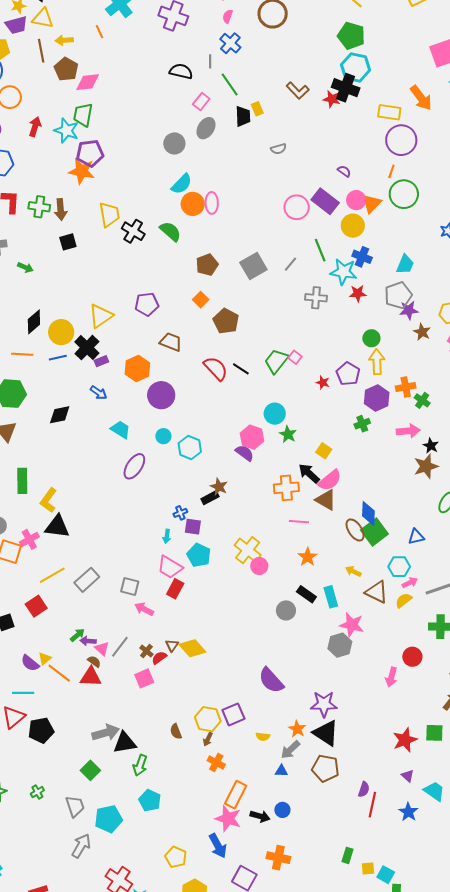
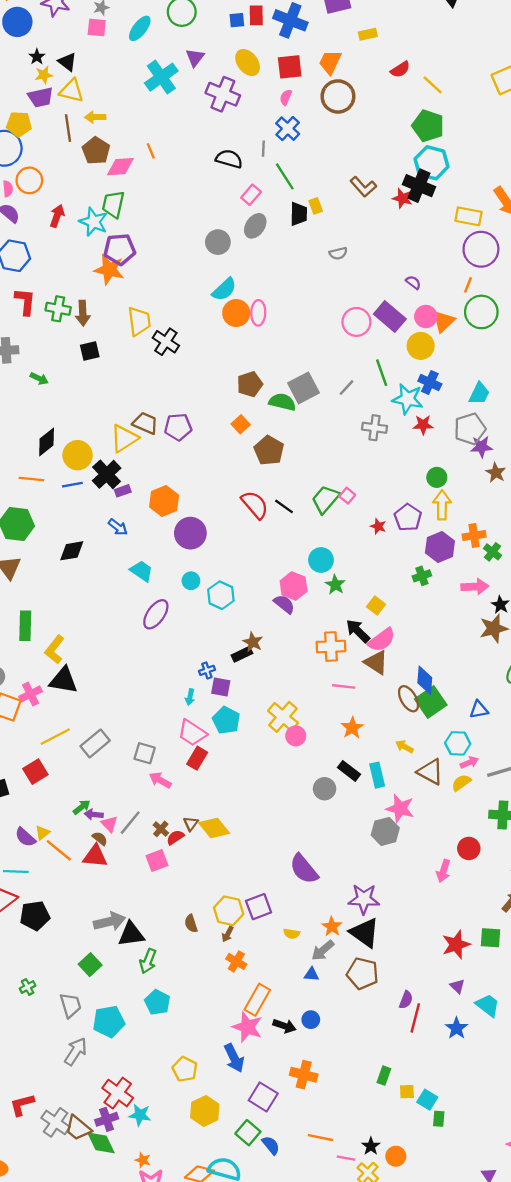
orange line: (99, 32) -> (151, 151), moved
green semicircle: (170, 231) -> (282, 402), moved, turned -30
brown trapezoid: (171, 342) -> (145, 423), moved

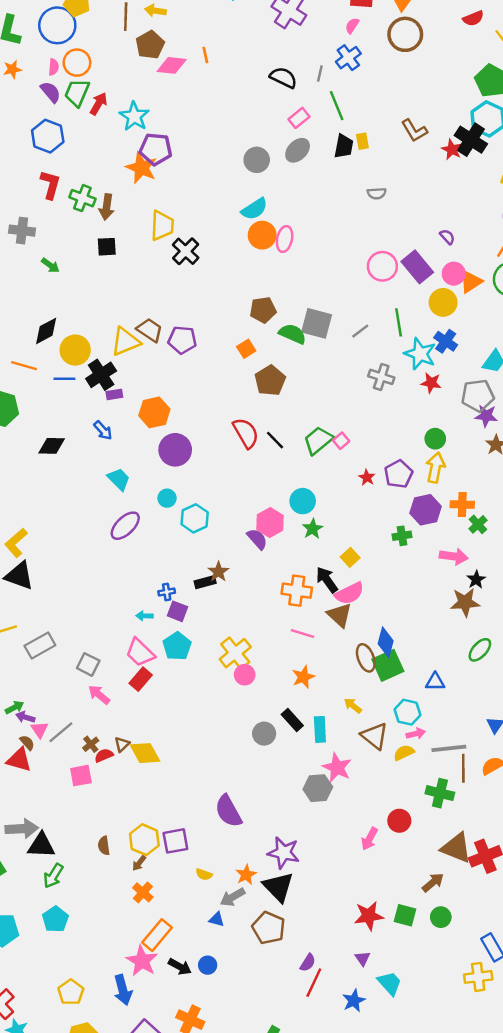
green trapezoid: (113, 204) -> (77, 93), moved
gray square: (304, 388) -> (317, 323), turned 32
cyan arrow: (190, 697) -> (145, 616), turned 70

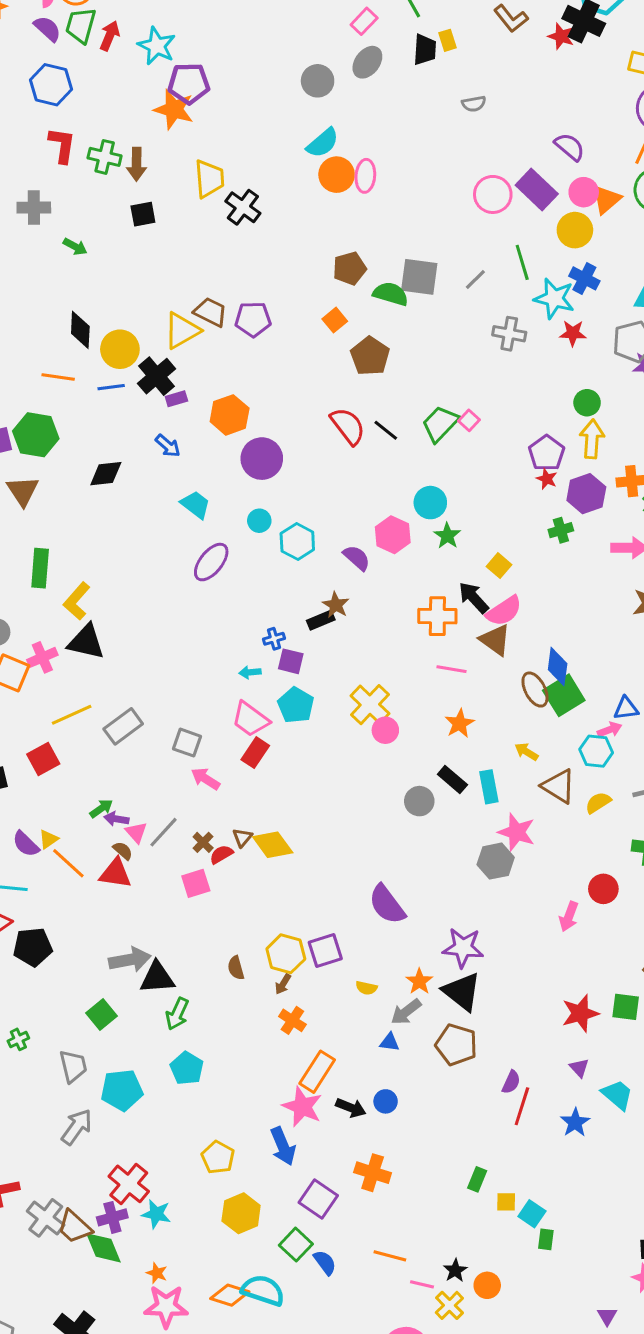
purple semicircle: (447, 237) -> (570, 147), size x1.5
black diamond: (46, 331) -> (80, 330), turned -52
red star: (367, 477) -> (547, 479), moved
purple semicircle: (257, 539) -> (357, 558), moved
pink arrow: (416, 734) -> (610, 730), moved

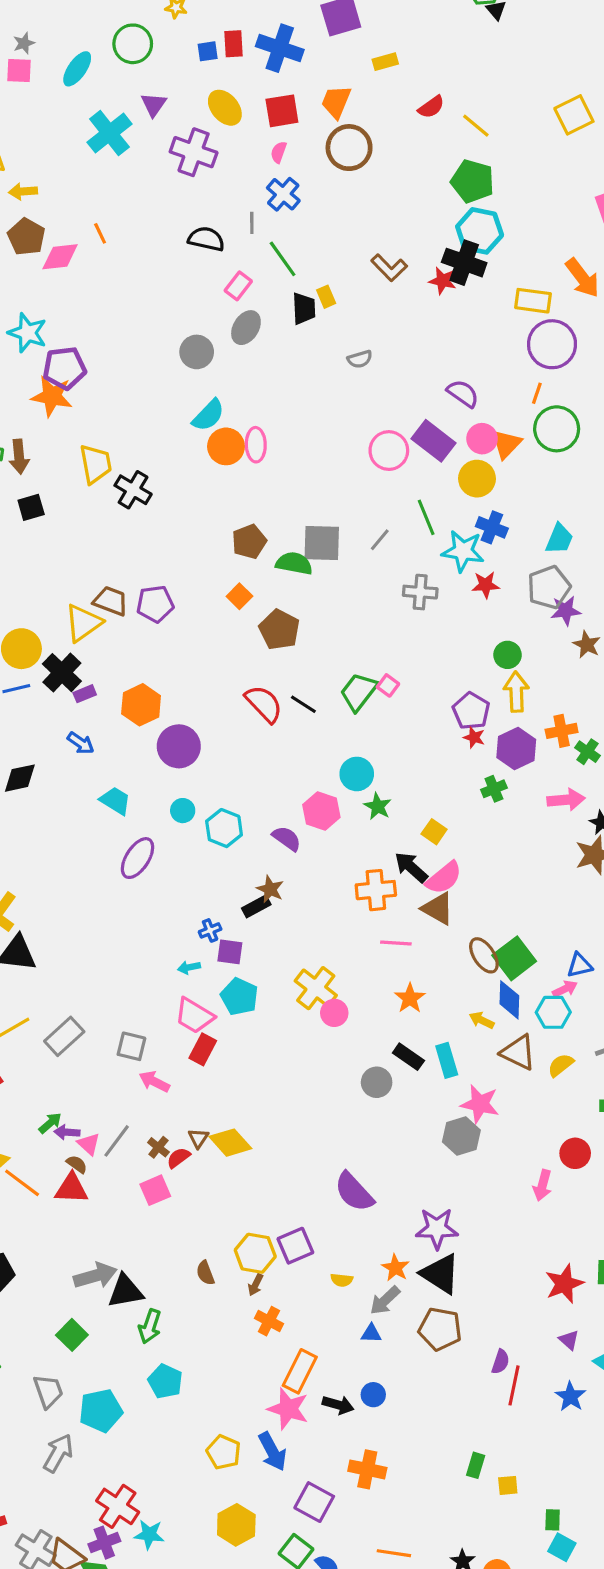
blue diamond: (558, 667) -> (509, 1000), moved
yellow pentagon: (218, 1157) -> (224, 1452), moved
cyan square: (532, 1214) -> (562, 1547), moved

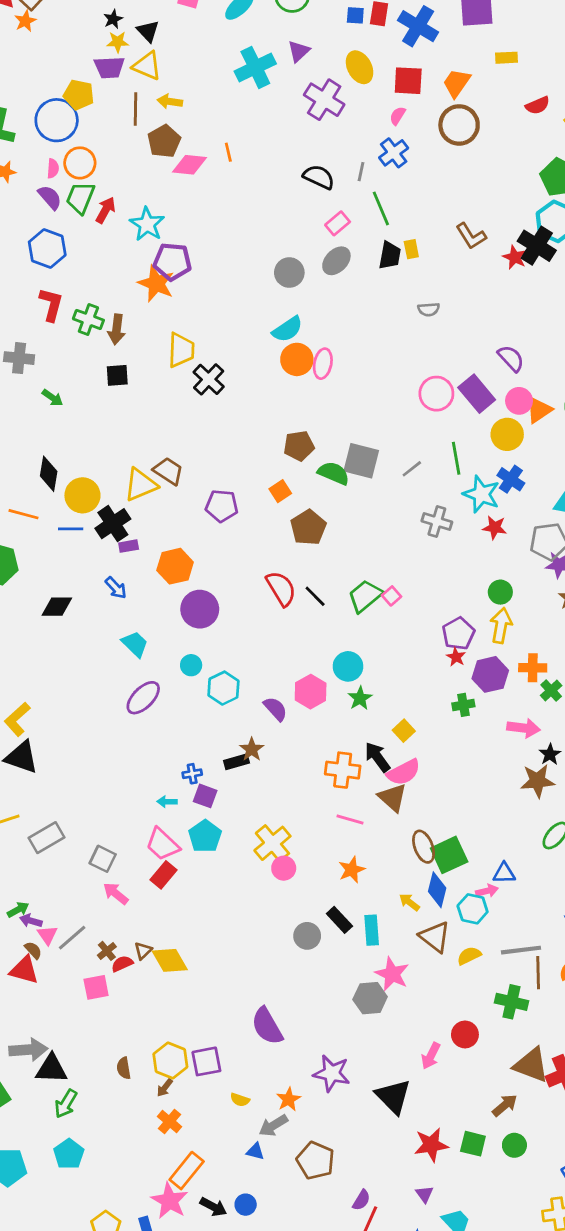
purple pentagon: (155, 604) -> (222, 506), moved
black triangle: (440, 1274) -> (393, 1096), moved

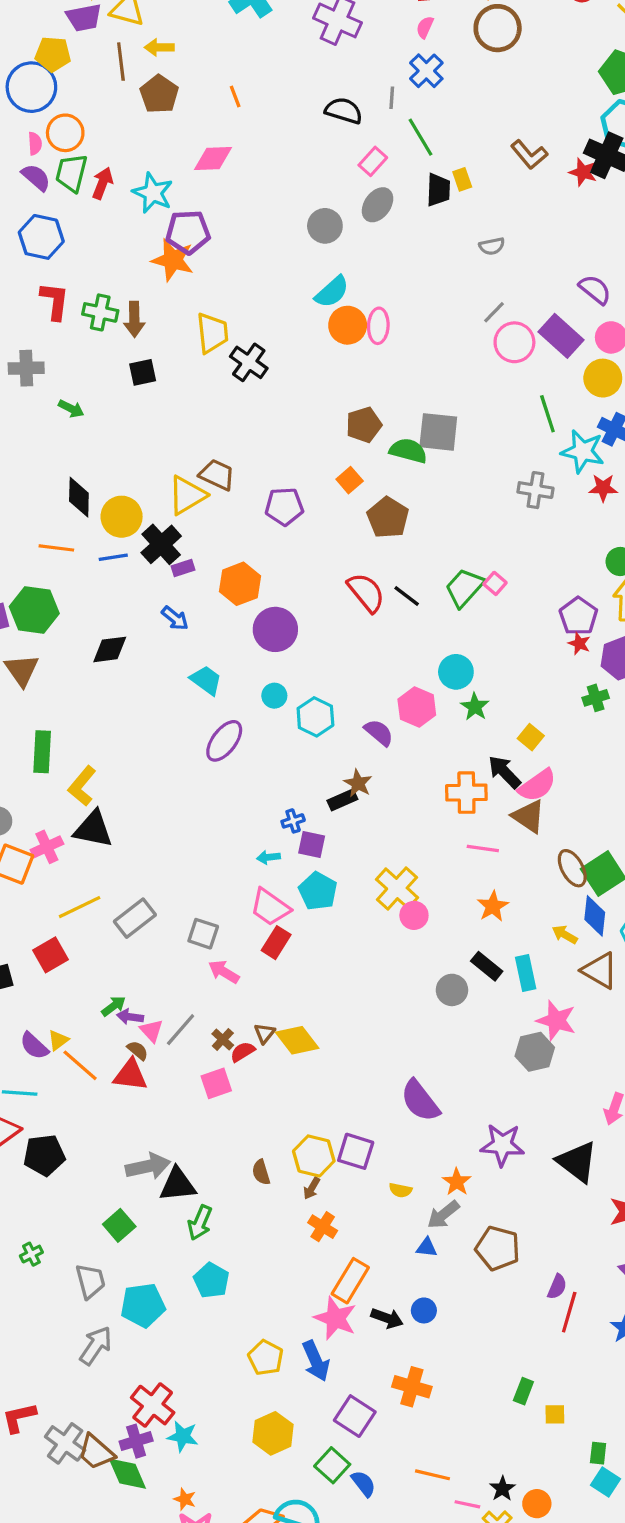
pink diamond: (189, 165) -> (213, 159), moved
gray line: (412, 469) -> (494, 312), moved
purple square: (206, 1061) -> (356, 1151), turned 36

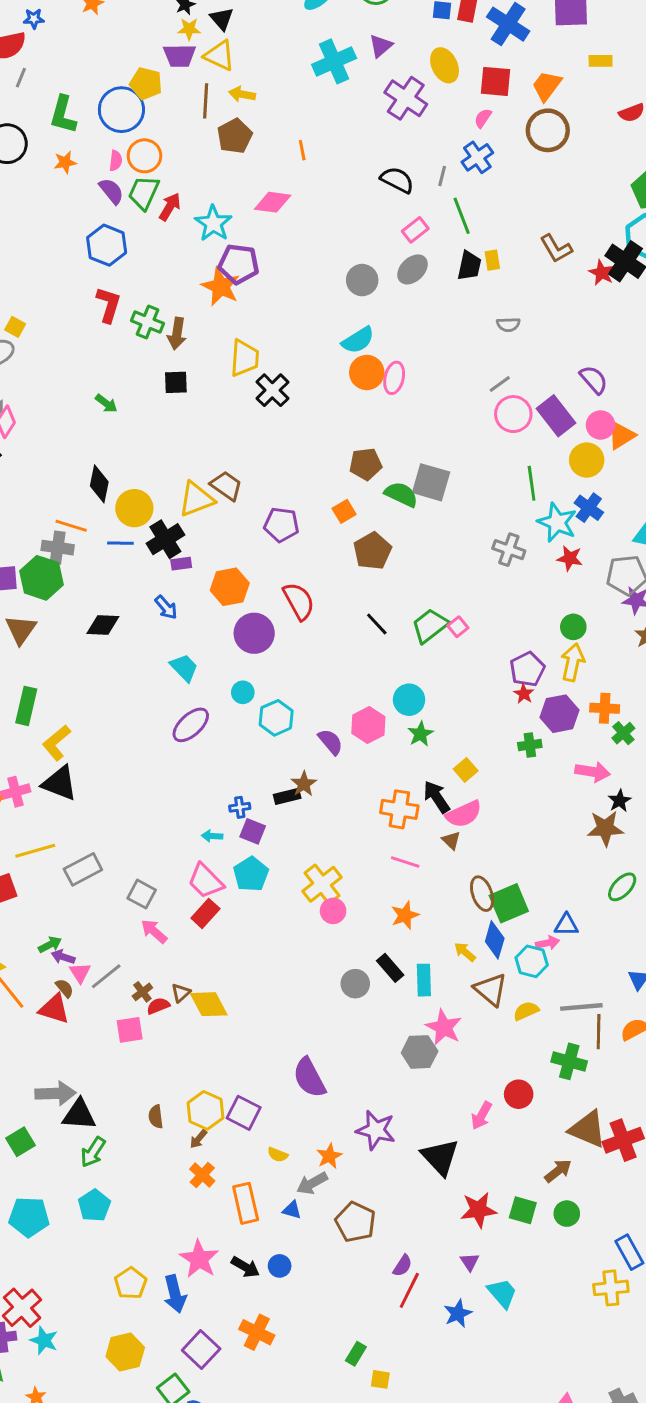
gray cross: (26, 368) -> (58, 548), moved
red semicircle: (366, 593) -> (299, 601), moved
brown triangle: (529, 816) -> (451, 840), size x0.6
orange rectangle: (350, 1281) -> (246, 1203), moved, turned -54

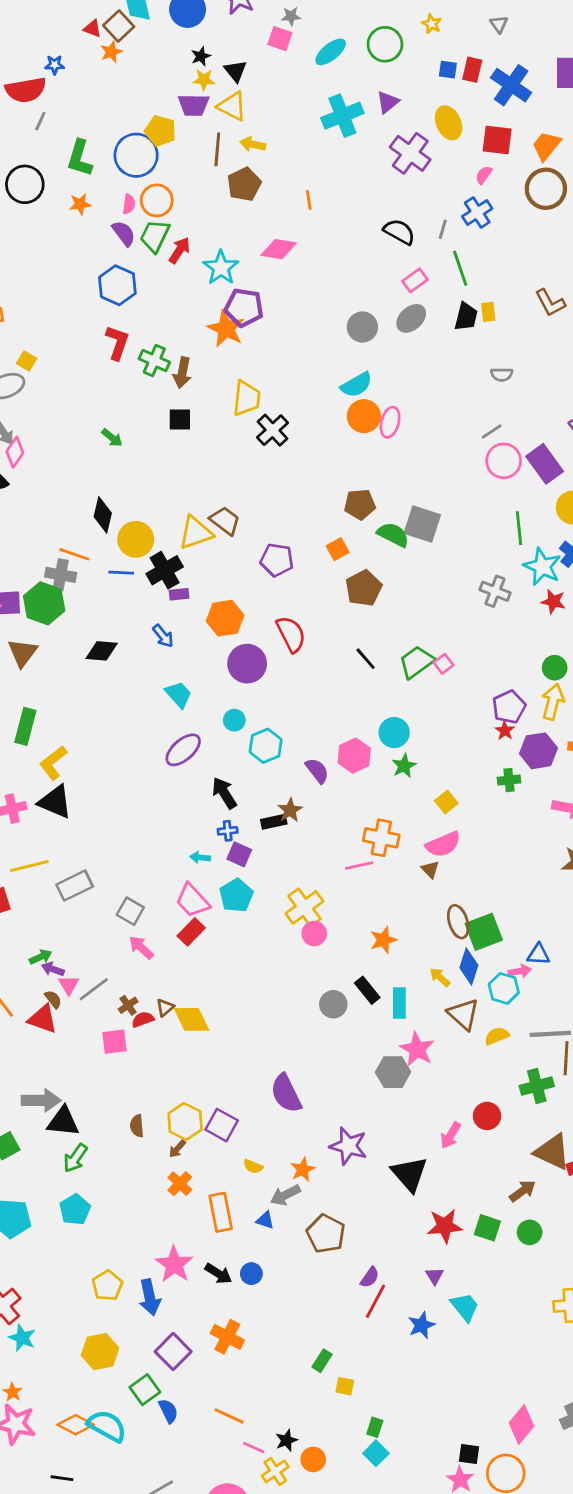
black arrow: (437, 797) -> (224, 793), moved
pink line: (405, 862) -> (359, 865), moved, turned -32
green cross: (569, 1061) -> (537, 1086), turned -32

